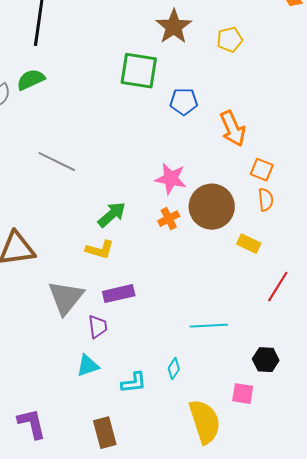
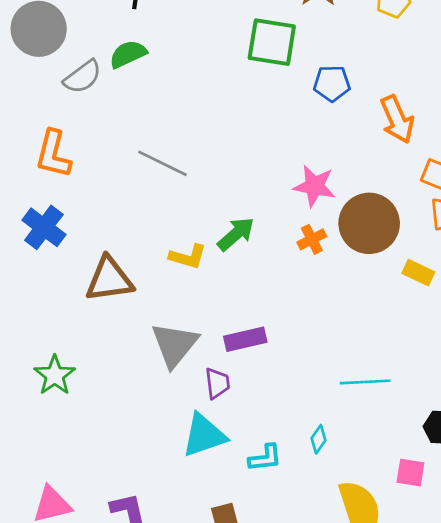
yellow L-shape: (100, 250) -> (188, 257), moved
cyan triangle: (88, 366) -> (204, 435), size x1.5

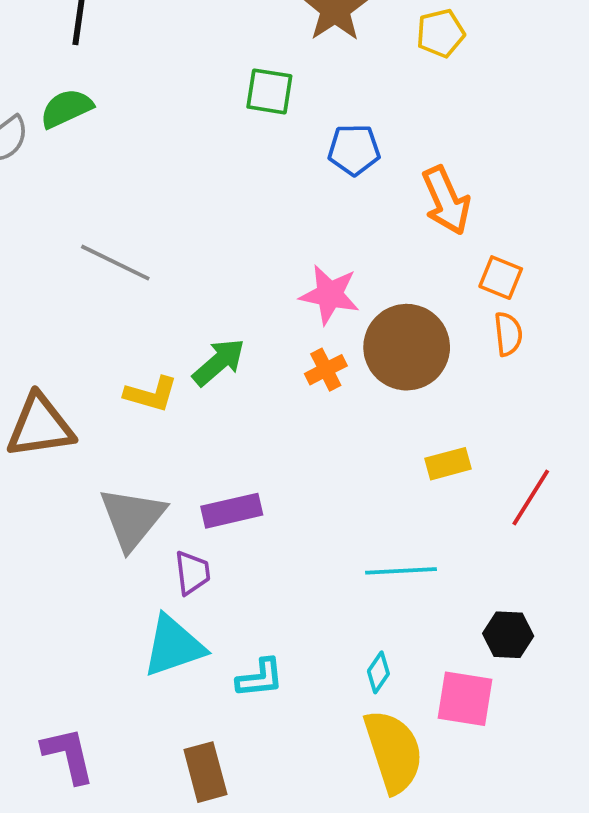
green square: (272, 42) -> (269, 91), size x0.7
yellow rectangle: (418, 273) -> (448, 464), moved, turned -40
cyan diamond: (318, 439) -> (378, 672), moved
pink square: (410, 473) -> (465, 699), size x1.4

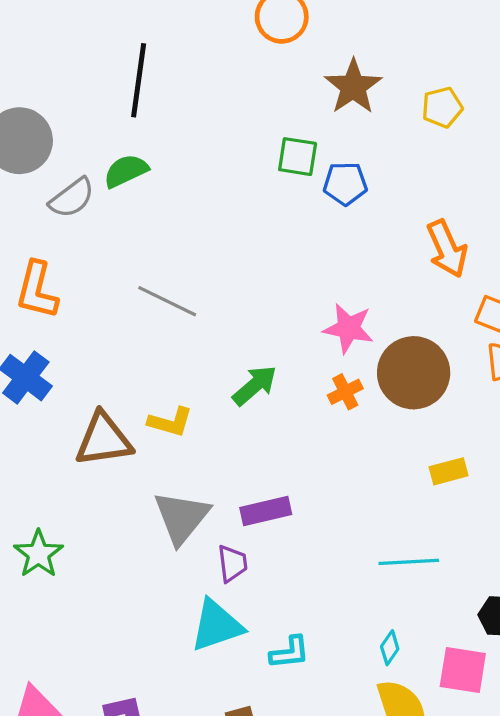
blue pentagon: (354, 150) -> (345, 184), moved
yellow L-shape: (151, 394) -> (170, 422), moved

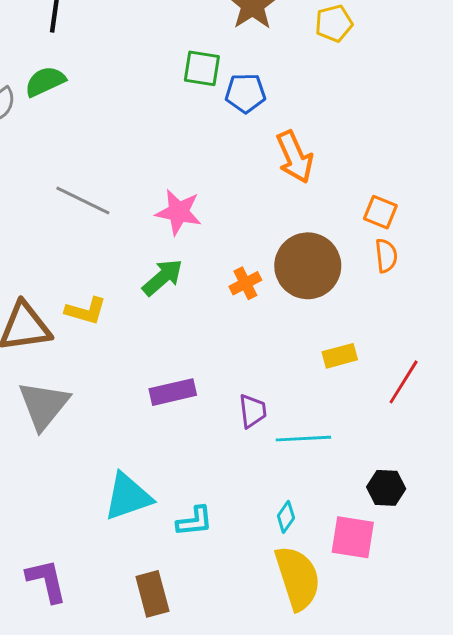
orange arrow: (447, 249) -> (295, 157), moved
pink star: (348, 328) -> (179, 212), moved
gray triangle: (182, 517) -> (44, 405), moved
purple trapezoid: (232, 563) -> (253, 411), moved

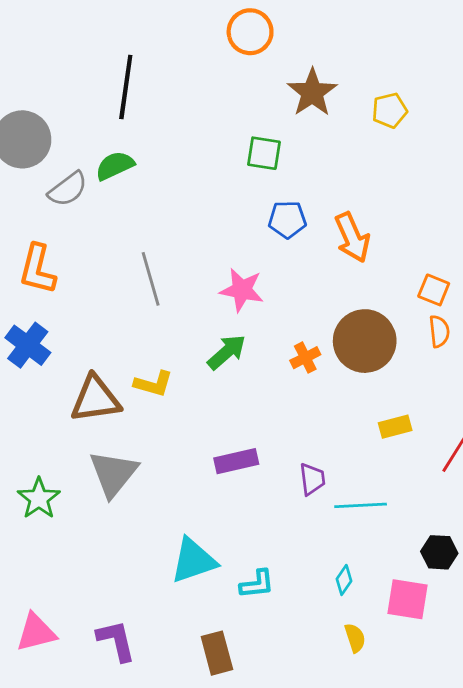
blue pentagon: (245, 93) -> (287, 220), moved
gray line: (83, 201) -> (151, 279), turned 48
yellow semicircle: (298, 578) -> (355, 638), size x0.5

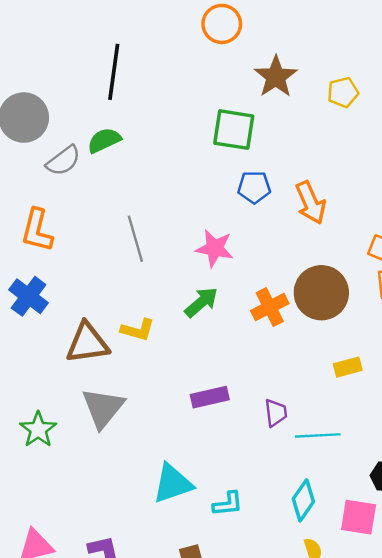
green square: (264, 153) -> (234, 130), size x1.4
orange cross: (305, 358) -> (270, 307), size x1.4
cyan diamond: (344, 580) -> (303, 500), size x1.6

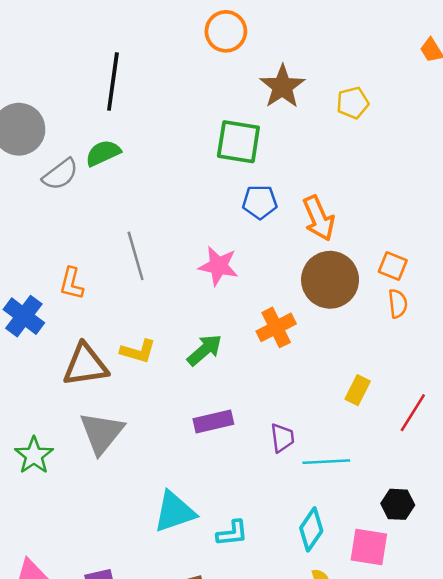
orange L-shape: (37, 230) -> (72, 284), moved, size x0.7
brown circle: (321, 293) -> (330, 280), moved
green arrow: (201, 302) -> (205, 350), moved
yellow rectangle: (348, 367) -> (358, 390), turned -48

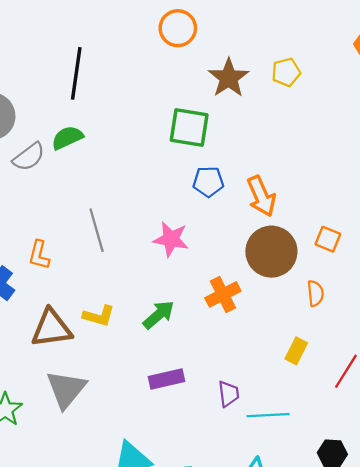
yellow pentagon: (353, 103) -> (286, 72), moved
orange semicircle: (398, 304) -> (315, 293), moved

